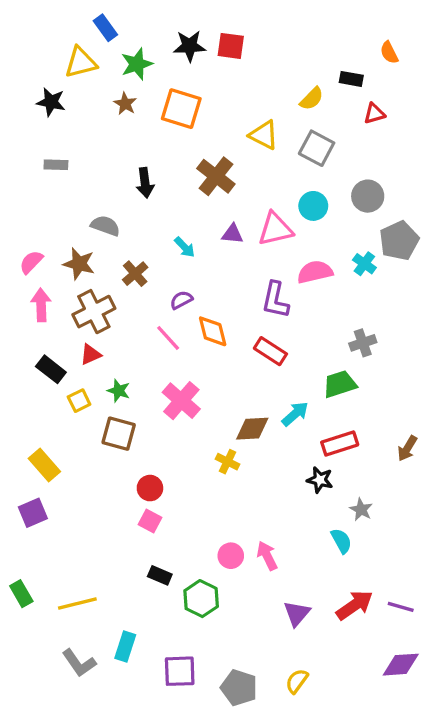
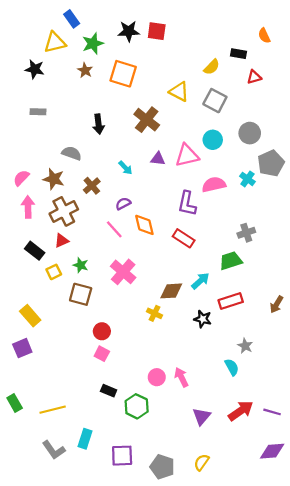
black star: (320, 480) -> (203, 319), moved

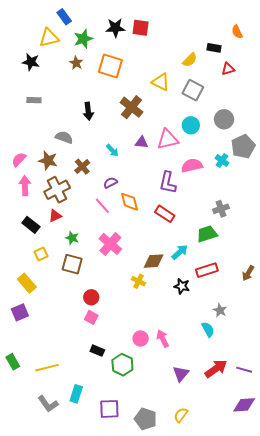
yellow square: (54, 272) -> (41, 254), moved

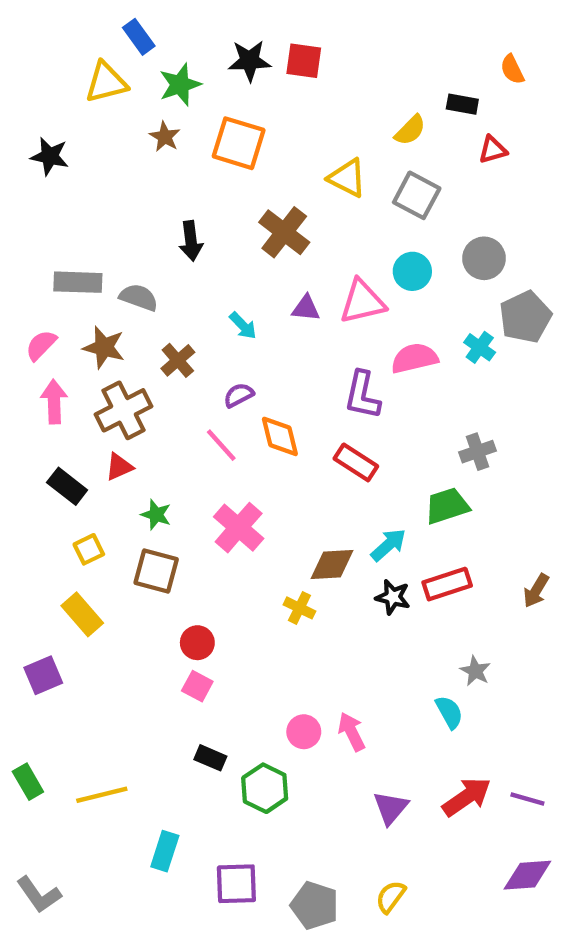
black star: (31, 62) -> (50, 156), moved
gray rectangle: (34, 100) -> (78, 282), moved, size x1.5
yellow rectangle: (27, 283) -> (82, 614), moved
black star: (182, 286) -> (393, 597), moved
gray L-shape: (48, 404) -> (39, 895), moved

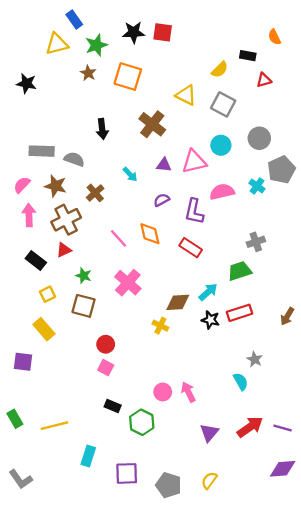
purple semicircle: (239, 395) -> (162, 200), moved
purple square: (43, 675) -> (23, 362), turned 30

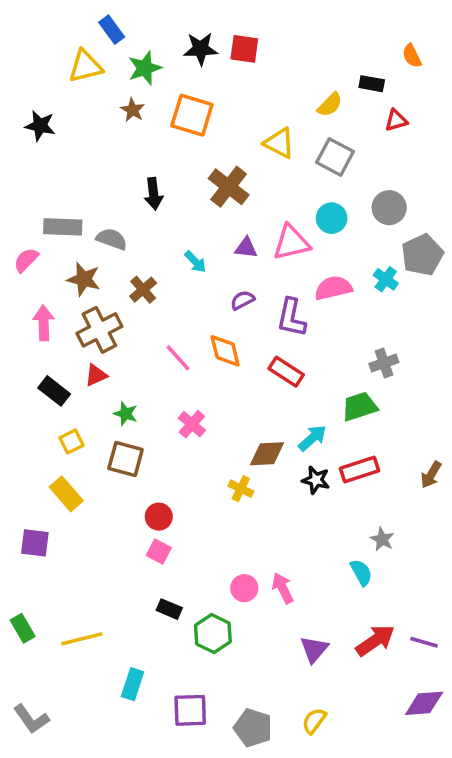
pink semicircle: (22, 185) -> (26, 260), moved
pink cross: (128, 283) -> (192, 424), size x0.7

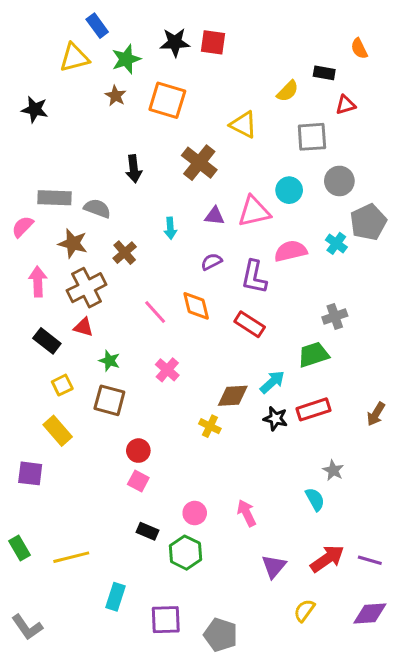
gray square: (335, 157) -> (312, 137), moved, turned -32
cyan arrow: (195, 262) -> (170, 228), turned 40
red triangle: (96, 375) -> (84, 327), turned 40
pink circle: (244, 588) -> (195, 513), moved
yellow semicircle: (314, 721) -> (304, 610), moved

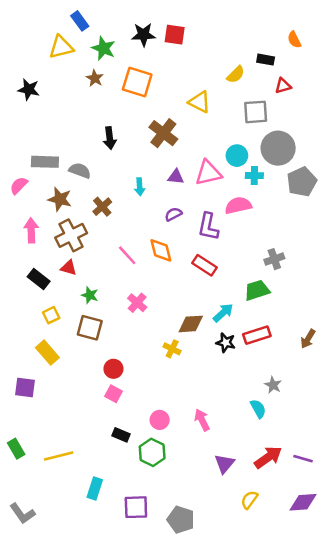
green star: (126, 59) -> (103, 48), turned -30
gray circle: (339, 181) -> (278, 148), size x1.4
cyan cross: (336, 243) -> (254, 176), moved, turned -35

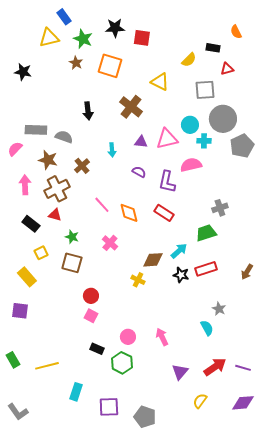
red square: (175, 35) -> (142, 38), moved
purple semicircle: (173, 214) -> (139, 172), turned 56
orange diamond: (161, 250) -> (129, 213), moved
yellow rectangle: (47, 353) -> (27, 277), moved

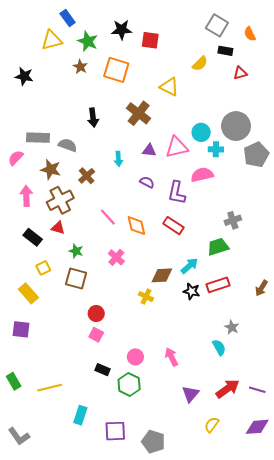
gray square: (205, 90) -> (217, 25), moved, turned 35

